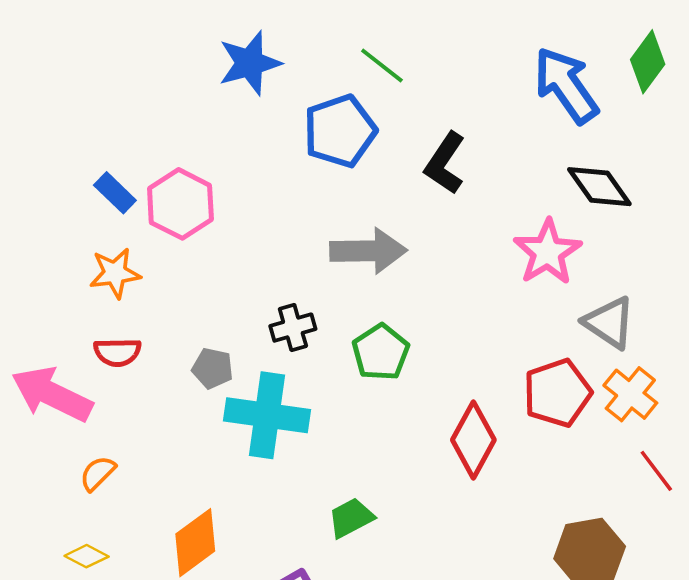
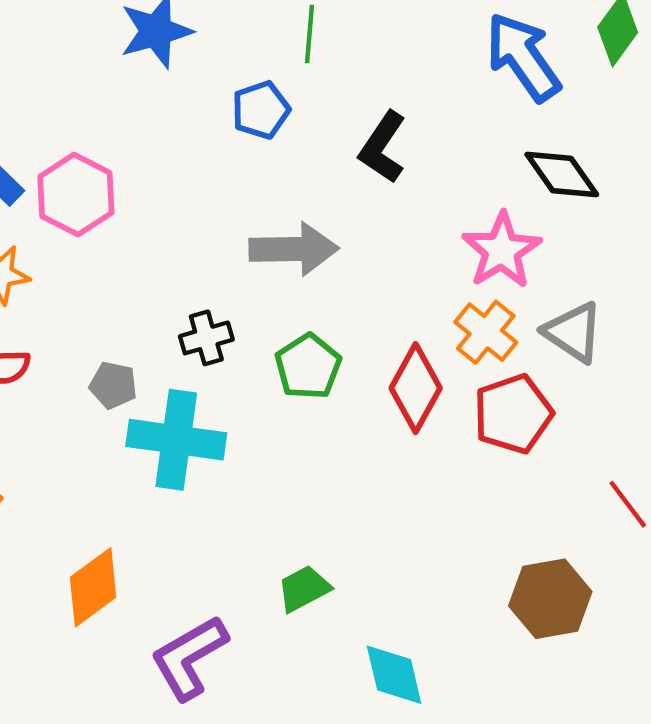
green line: (382, 65) -> (310, 34), turned 57
blue pentagon: (340, 131) -> (261, 110), size x0.7
orange cross: (630, 394) -> (486, 332), moved
red diamond: (473, 440) -> (416, 388), moved
green trapezoid: (351, 518) -> (304, 589), moved

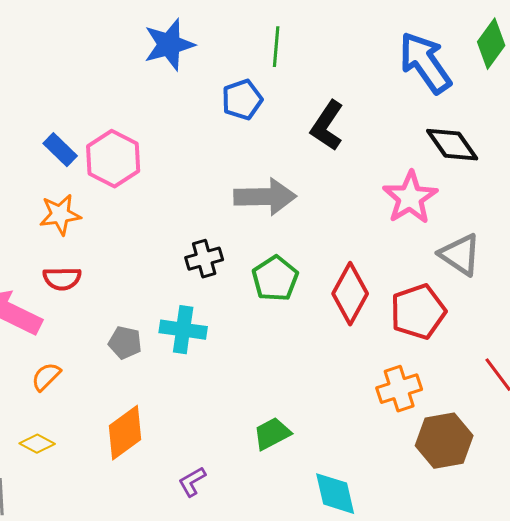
orange cross: (486, 332) -> (399, 389), moved, turned 33
gray pentagon: (113, 385) -> (125, 343), moved
cyan cross: (176, 440) -> (183, 330), size x0.7
purple L-shape: (189, 658) -> (192, 482), size x0.5

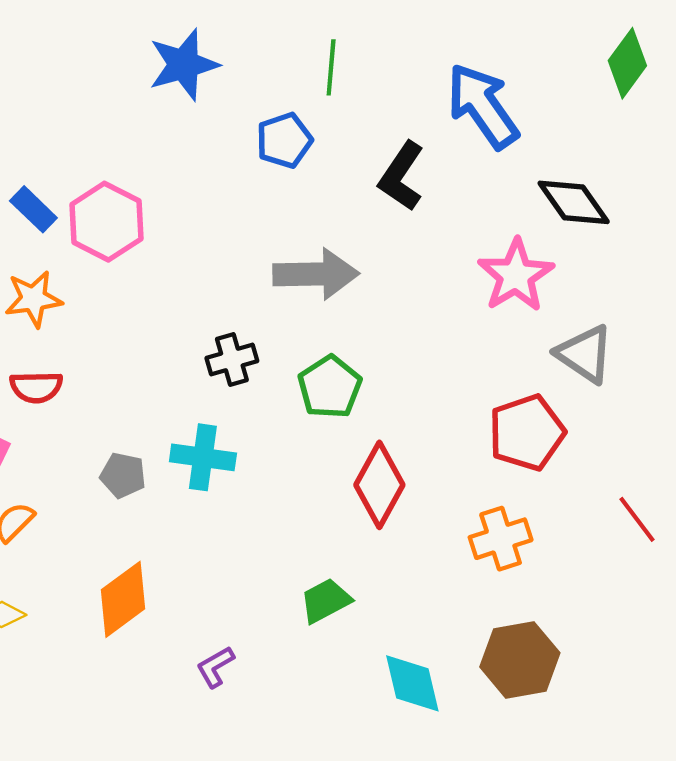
blue arrow: (425, 63) -> (483, 106), moved
red diamond: (350, 294) -> (379, 485), moved
brown hexagon: (444, 441) -> (520, 660), moved

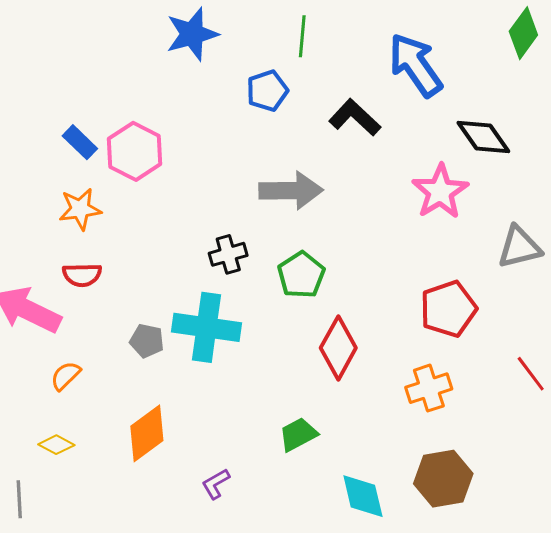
black L-shape: (401, 176) -> (355, 117), turned 99
gray triangle: (585, 354) -> (519, 247), moved, turned -48
cyan cross: (203, 457) -> (207, 327), size x1.4

